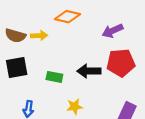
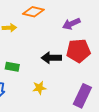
green rectangle: (54, 77) -> (12, 67), moved

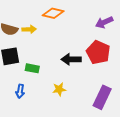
purple arrow: (71, 24) -> (104, 22), moved
red pentagon: (78, 51) -> (98, 52), turned 30

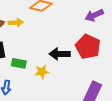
yellow star: (59, 89) -> (42, 72), moved

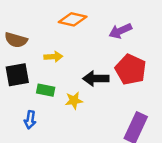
purple arrow: (94, 15) -> (120, 31), moved
yellow arrow: (16, 23) -> (53, 57), moved

